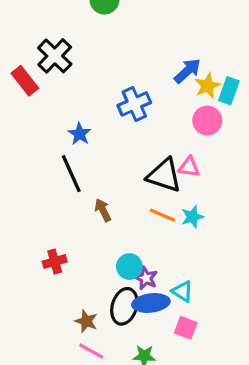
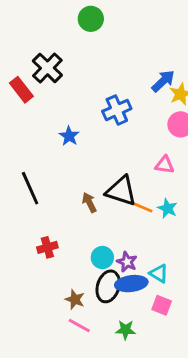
black line: (71, 174) -> (30, 188), moved
black triangle: (164, 175) -> (121, 191), moved
cyan star: (192, 217) -> (167, 208), turned -30
cyan circle: (129, 267) -> (102, 258), moved

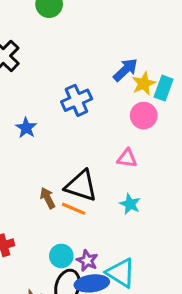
orange line: (141, 207) -> (73, 209), moved
cyan triangle: (159, 273) -> (121, 273), size x1.5

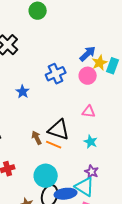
pink circle: (144, 116) -> (88, 76), moved
cyan circle: (61, 256) -> (46, 176), size x1.5
purple star: (87, 261) -> (92, 172), moved

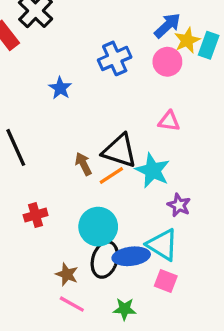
cyan star: (91, 142) -> (153, 171), moved, size x1.5
orange line: (54, 145) -> (111, 175), turned -56
purple star: (92, 172) -> (179, 205), moved

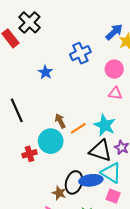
pink circle: (167, 62) -> (114, 69), moved
black triangle: (120, 151) -> (100, 151), moved
cyan circle: (98, 227) -> (51, 141), moved
brown star: (67, 274) -> (59, 193), moved

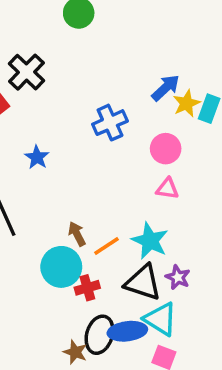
blue star: (45, 72) -> (37, 157), moved
red cross: (29, 154) -> (87, 288), moved

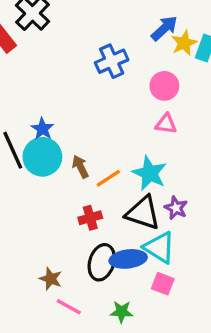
blue star: (37, 157) -> (42, 129), moved
cyan circle: (61, 267) -> (42, 157), moved
brown star: (75, 352) -> (51, 279), moved

